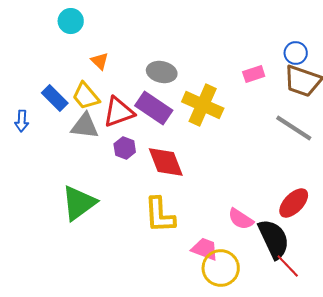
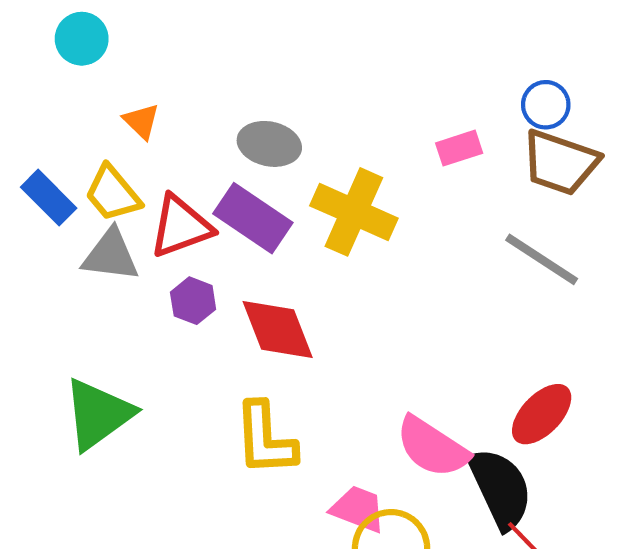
pink semicircle: (241, 219) -> (432, 447), size x1.4

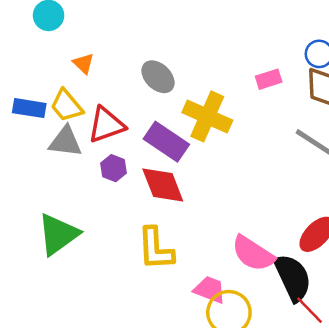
gray ellipse: (269, 144) -> (158, 77), turned 32
blue rectangle: (49, 198) -> (29, 108), turned -36
purple rectangle: (253, 218) -> (166, 142), moved

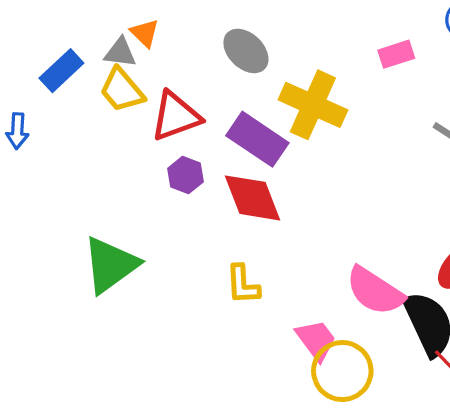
blue rectangle: (29, 108) -> (61, 71), moved, turned -52
gray triangle: (65, 142) -> (120, 53), moved, size x0.7
yellow L-shape: (156, 249) -> (243, 284), size x0.7
pink trapezoid: (210, 290) -> (316, 340), turned 32

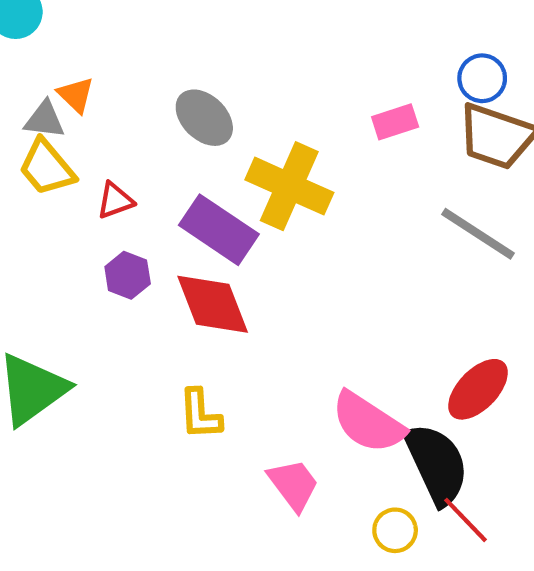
red triangle: (176, 116) -> (115, 201), size x0.6
yellow circle: (342, 371) -> (395, 530), moved, size x0.6

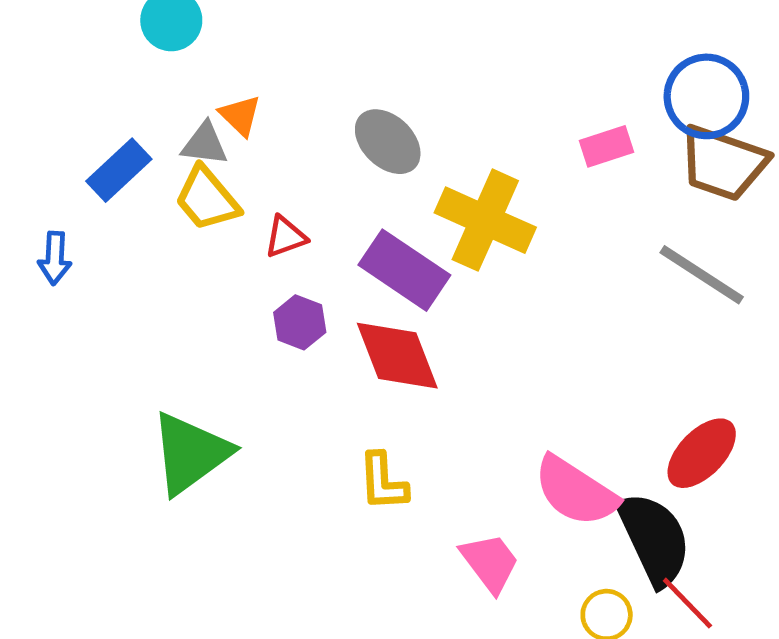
blue circle: (482, 78) -> (706, 96), size x1.5

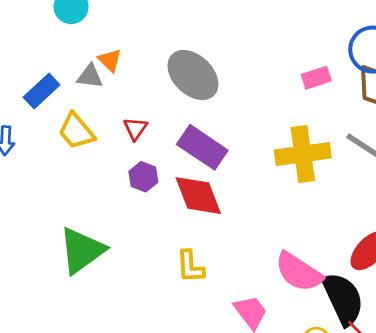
gray ellipse: (388, 142) -> (193, 75), size x1.4
yellow trapezoid: (207, 199) -> (76, 131), moved
yellow cross: (485, 220) -> (303, 154), moved, turned -32
red triangle: (285, 237) -> (135, 129), turned -35

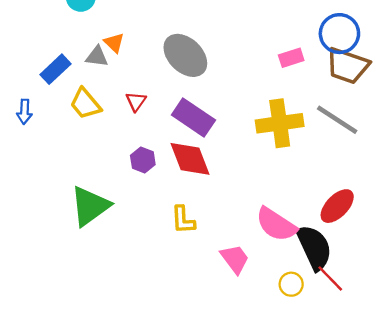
purple hexagon: (143, 177) -> (143, 160), moved

